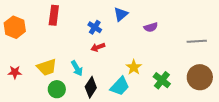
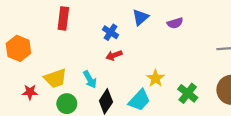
orange hexagon: (15, 27) -> (18, 48), moved
purple semicircle: (151, 27) -> (175, 23), moved
red star: (15, 72) -> (30, 92), moved

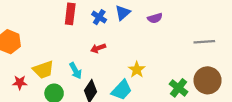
red rectangle: (63, 18) -> (70, 14), moved
blue cross: (111, 32) -> (99, 17), moved
green cross: (188, 93) -> (179, 88), moved

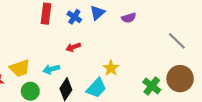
gray line: (204, 42) -> (177, 41), turned 48
cyan arrow: (76, 71) -> (51, 69), turned 105

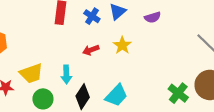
yellow star: (111, 68) -> (122, 45), moved
cyan arrow: (51, 69) -> (66, 74), turned -77

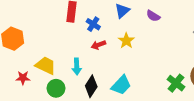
blue cross: (92, 16) -> (93, 24), moved
purple semicircle: (153, 17) -> (153, 16), turned 48
yellow trapezoid: (31, 73) -> (46, 66), turned -135

